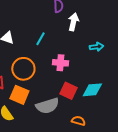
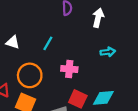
white arrow: (73, 22) -> (98, 18), moved

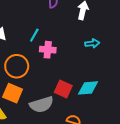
pink cross: (69, 69) -> (48, 50), moved

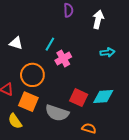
pink cross: (48, 50) -> (63, 59), turned -35
gray semicircle: (42, 104) -> (57, 113), turned 35

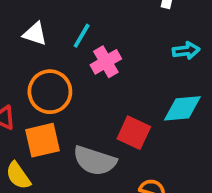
white triangle: (16, 43) -> (35, 34), moved
cyan diamond: (103, 96) -> (182, 108), moved
orange square: (28, 102) -> (42, 140), turned -36

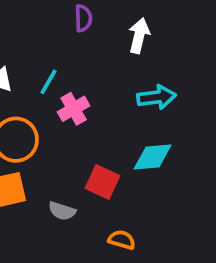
cyan arrow: (186, 51) -> (156, 97), size x1.4
gray semicircle: (95, 161) -> (62, 211), size x0.6

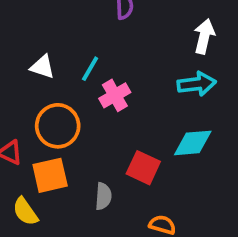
white arrow: (139, 36) -> (204, 36), moved
gray semicircle: (62, 211) -> (103, 196), turned -104

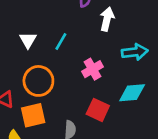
white arrow: (204, 36) -> (107, 19), moved
white triangle: (42, 67) -> (28, 40), turned 42
pink cross: (115, 95) -> (92, 69), moved

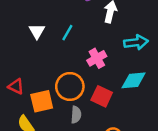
orange circle: (38, 81) -> (70, 86), moved

